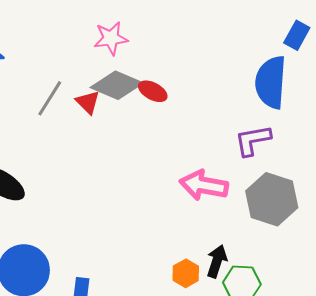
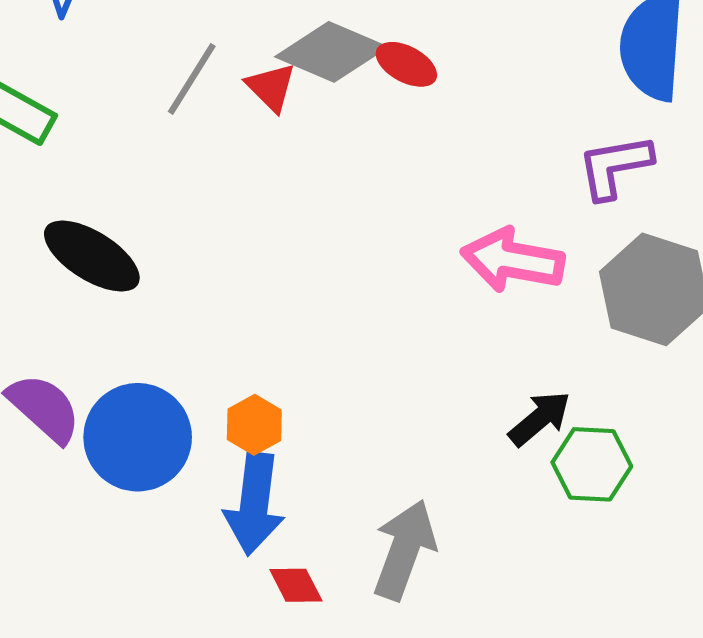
black arrow: (217, 261) -> (540, 418), turned 32
orange hexagon: (186, 273) -> (254, 425), moved

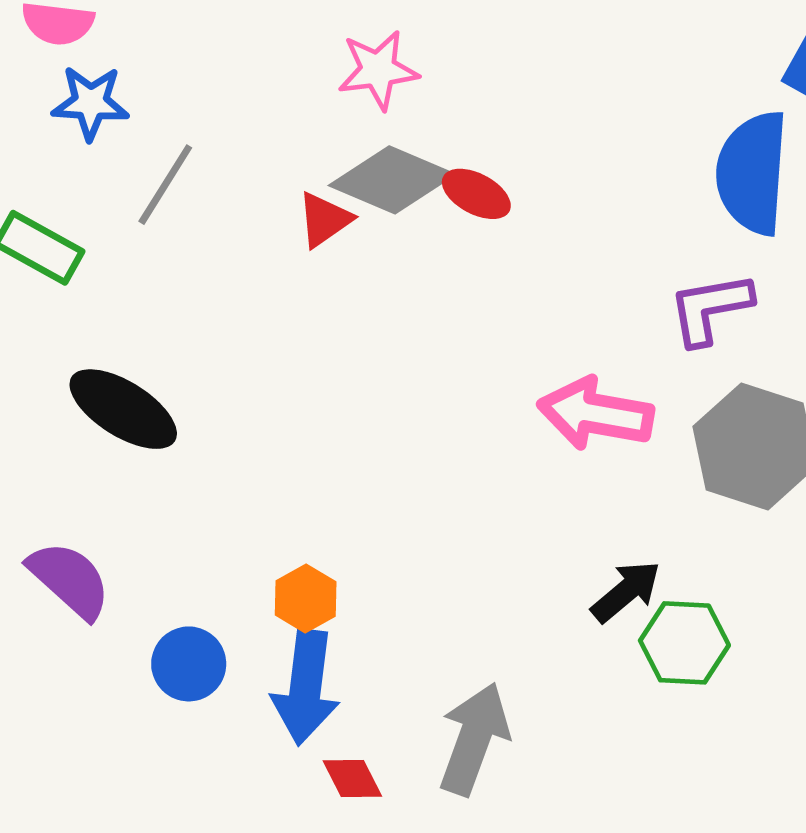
gray line: (192, 79) -> (165, 185), moved
red triangle: (271, 87) -> (324, 220), turned 40
blue circle: (138, 437) -> (189, 664), moved, size x0.6

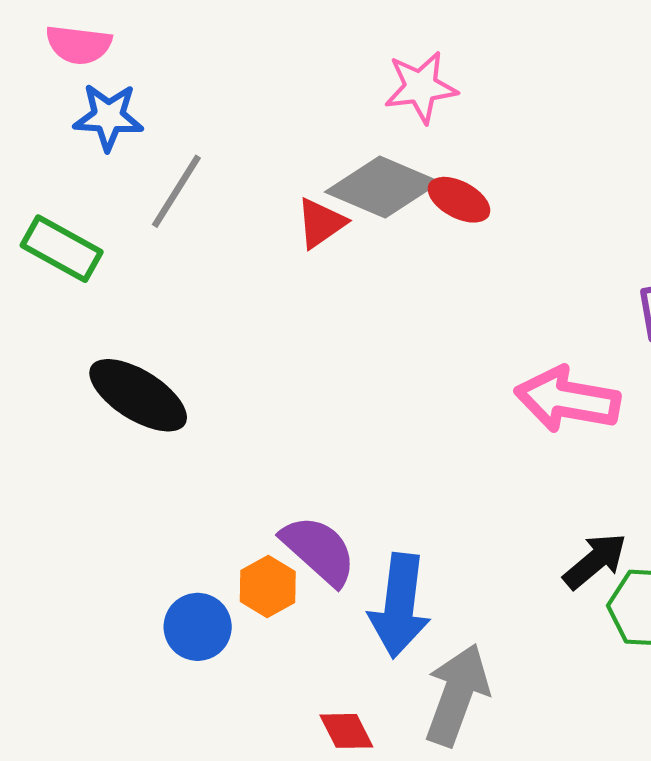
pink star: (378, 70) -> (421, 87), moved
purple semicircle: (69, 580) -> (319, 550), moved
orange hexagon: (306, 598) -> (268, 586), moved
blue arrow: (306, 687) -> (399, 606), moved

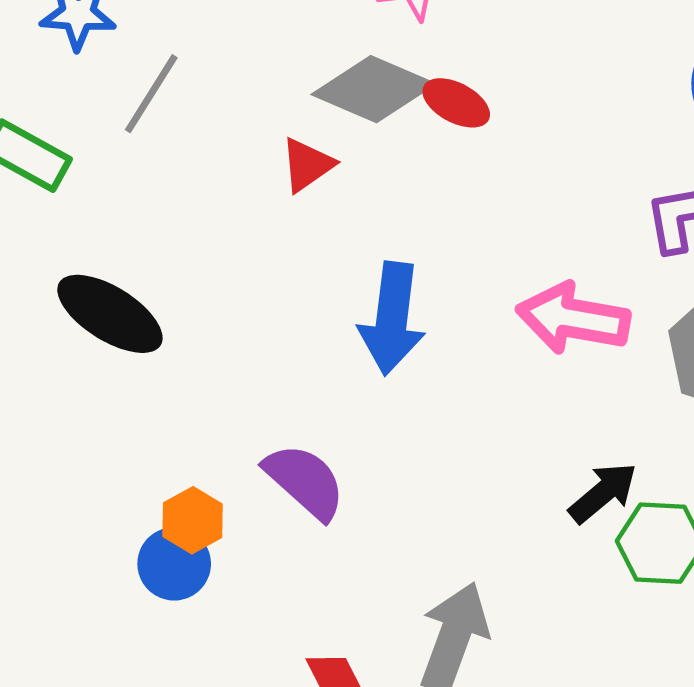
red triangle: (321, 223) -> (307, 165), moved
orange hexagon: (268, 586) -> (193, 520), moved
blue arrow: (399, 606) -> (392, 318), moved

